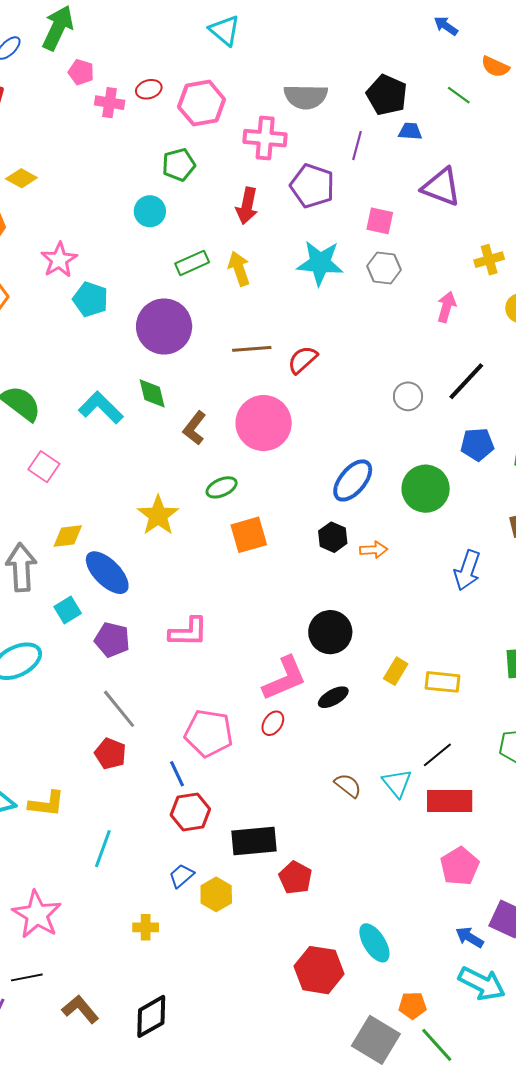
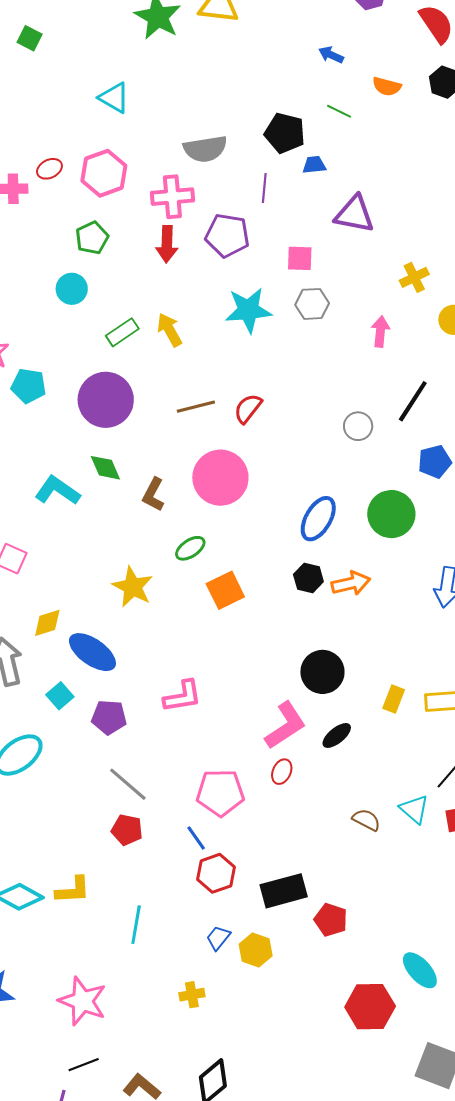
green line: (459, 95) -> (339, 111), moved
red arrow: (247, 206) -> (167, 244), moved
orange arrow: (374, 550) -> (351, 583), size x1.4

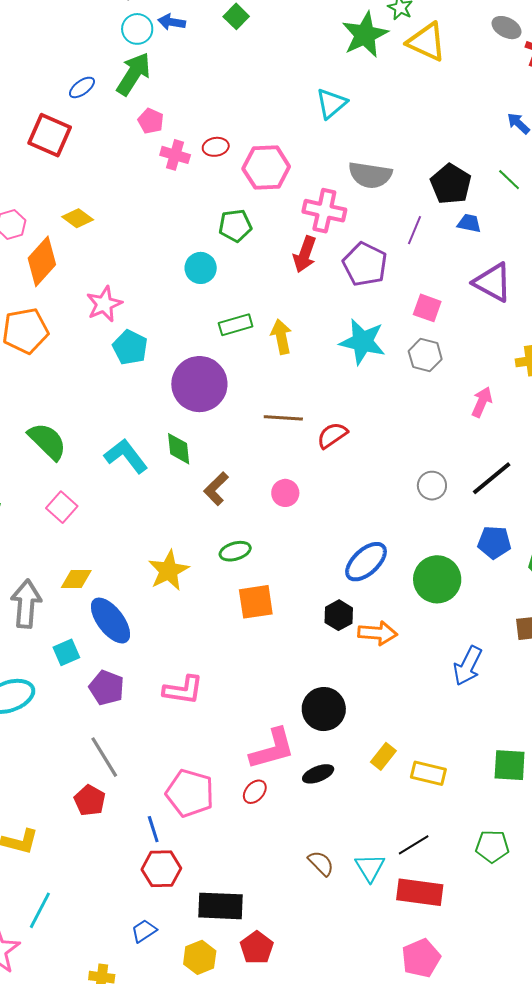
cyan triangle: (114, 98) -> (331, 103), moved, turned 32
pink circle: (220, 478) -> (285, 493), size x0.5
cyan line: (136, 925) -> (40, 910), moved
yellow hexagon: (256, 950) -> (200, 957), moved

